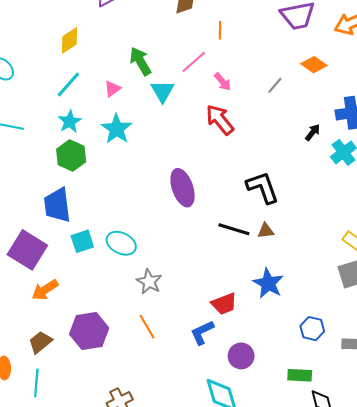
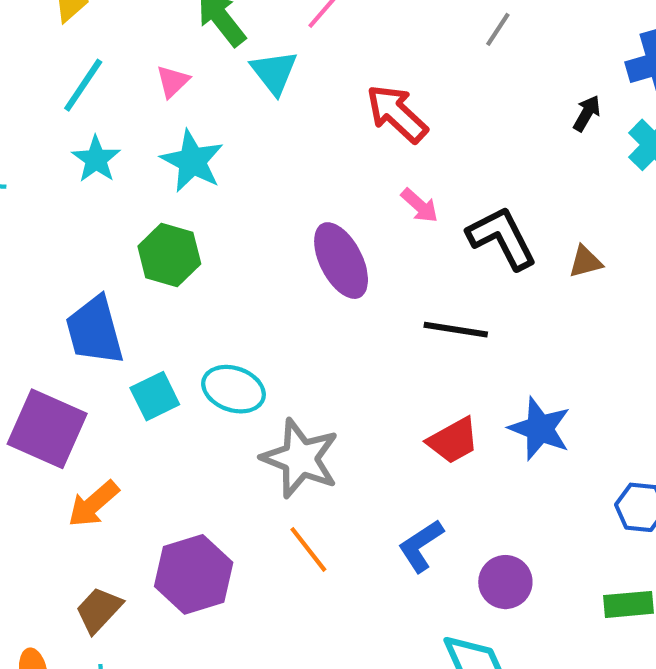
pink arrow: (223, 82) -> (420, 205), moved
green hexagon: (71, 156) -> (169, 255), moved
brown triangle: (266, 231) -> (585, 262), moved
gray star: (149, 282) -> (300, 458), size x1.5
red trapezoid: (224, 304) -> (453, 441), moved

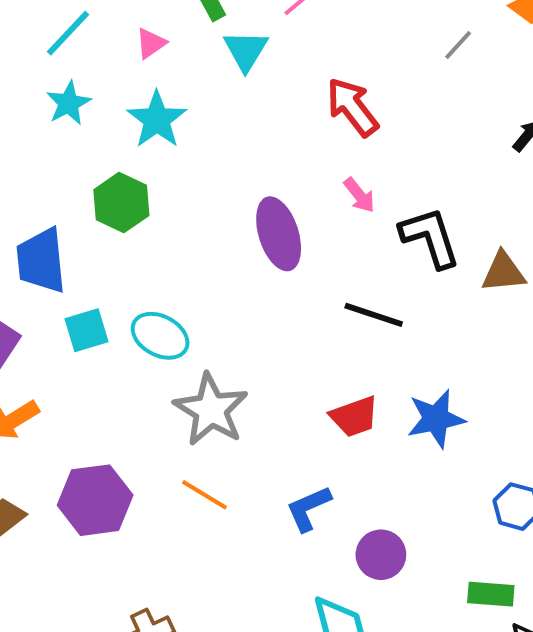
brown triangle: (585, 262) -> (503, 272), size x1.4
blue star: (540, 429) -> (436, 419), turned 30
orange line: (308, 549) -> (205, 495), turned -30

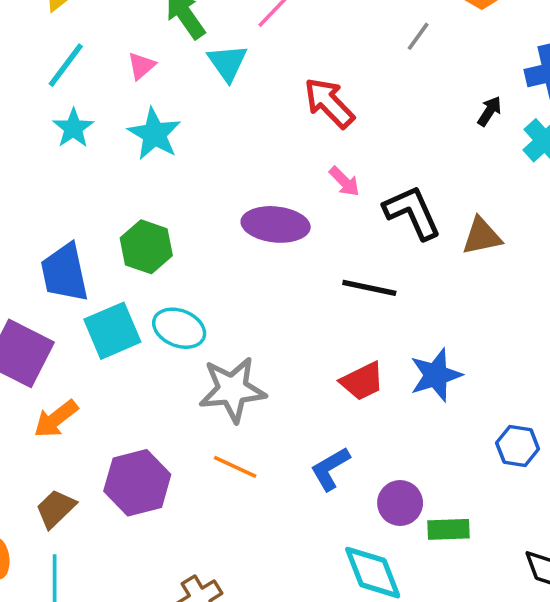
green hexagon: (121, 203) -> (146, 247), moved
purple ellipse: (279, 234) -> (276, 224), turned -60
cyan square: (87, 330) -> (112, 331), size x1.4
gray star: (211, 410) -> (232, 390), turned -30
green rectangle: (491, 594) -> (449, 529), moved

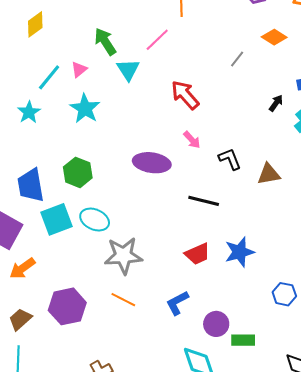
cyan line: (66, 65) -> (49, 77), moved
cyan star: (73, 128) -> (29, 112), moved
black L-shape: (412, 212) -> (230, 159), size x0.7

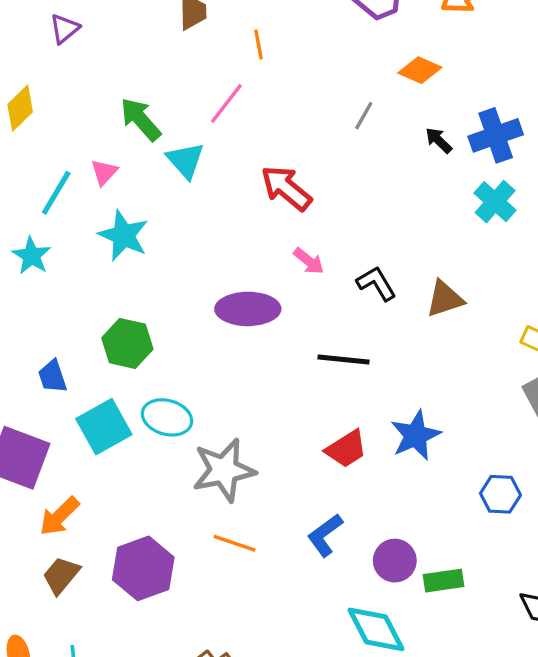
black arrow: (276, 103) -> (439, 140), moved, turned -72
blue trapezoid: (31, 185) -> (52, 376), size x0.6
brown trapezoid: (20, 319) -> (61, 575), moved

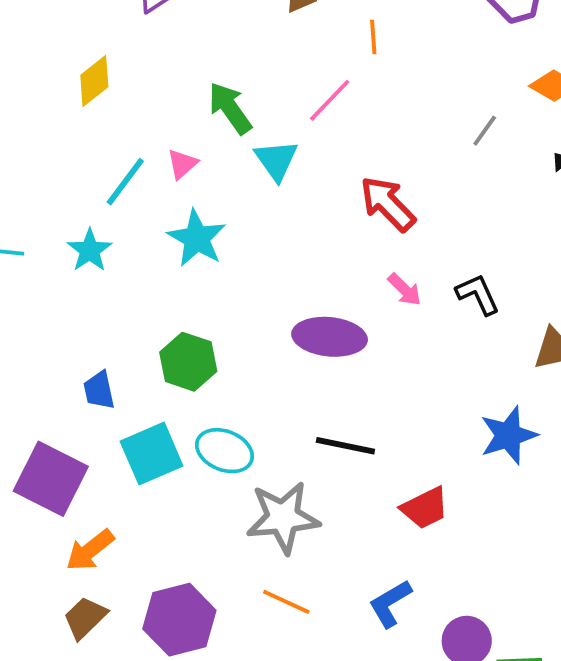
black L-shape: (376, 283) -> (478, 294), moved
black line: (343, 359) -> (345, 446), moved
blue star: (416, 435) -> (508, 435), moved

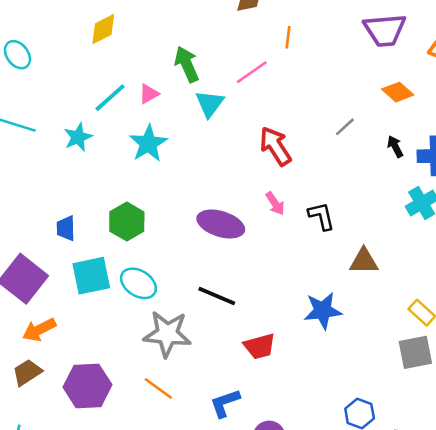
gray line: (485, 131) -> (345, 127), moved

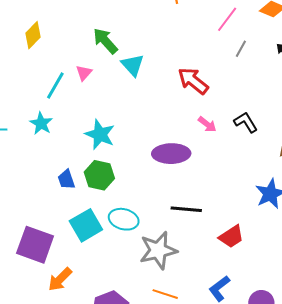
pink line: (252, 72) -> (227, 19), moved
cyan star: (148, 143) -> (100, 134), moved
blue trapezoid: (66, 228) -> (66, 180), moved

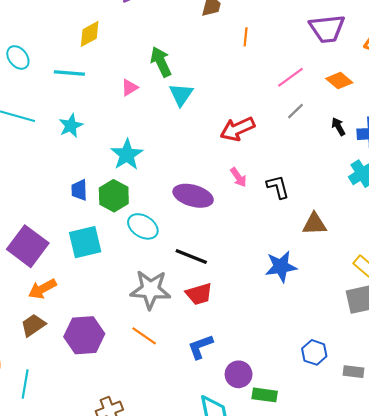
red arrow: (193, 81) -> (237, 129), turned -80
cyan line: (55, 86) -> (69, 73), moved, turned 48
cyan ellipse: (124, 219) -> (143, 226), moved
red trapezoid: (231, 237) -> (199, 294), moved

